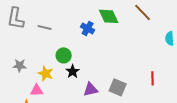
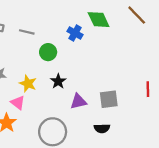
green circle: (64, 55) -> (48, 52), moved
gray square: (118, 87) -> (109, 99), turned -30
pink triangle: (37, 90) -> (18, 103), turned 40

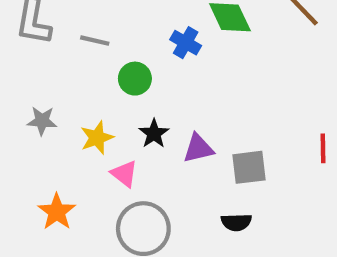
yellow star: (28, 84) -> (97, 138), turned 30
purple triangle: (78, 101) -> (198, 148), moved
pink triangle: (18, 103) -> (124, 174), moved

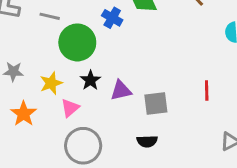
green circle: (135, 79) -> (77, 42), size x1.6
pink triangle: (124, 174) -> (70, 108), turned 42
orange star: (57, 212) -> (24, 114), moved

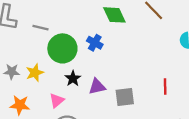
blue cross: (112, 18) -> (95, 43), moved
yellow star: (51, 83) -> (35, 73), moved
orange star: (24, 114) -> (20, 105), turned -30

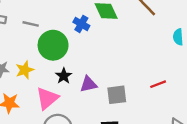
blue cross: (95, 43) -> (81, 24), moved
red line: (165, 87) -> (158, 84), turned 70
pink triangle: (57, 100) -> (47, 98), size x1.5

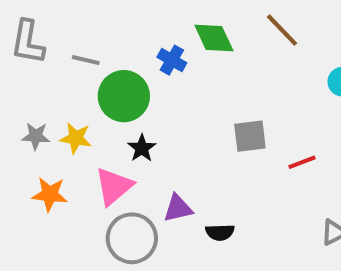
yellow star: (25, 70) -> (76, 138), turned 30
purple triangle: (88, 84) -> (178, 208), moved
gray square: (117, 95) -> (250, 136), moved

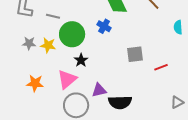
blue cross: (172, 60) -> (104, 26), moved
gray star: (36, 136) -> (29, 43), moved
yellow star: (76, 138) -> (48, 45), moved
black semicircle: (220, 232) -> (120, 102), size x1.6

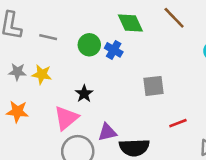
green circle: (72, 34) -> (89, 45), moved, size x0.7
red line: (161, 67) -> (178, 123), moved
orange star: (35, 83) -> (17, 112), moved

